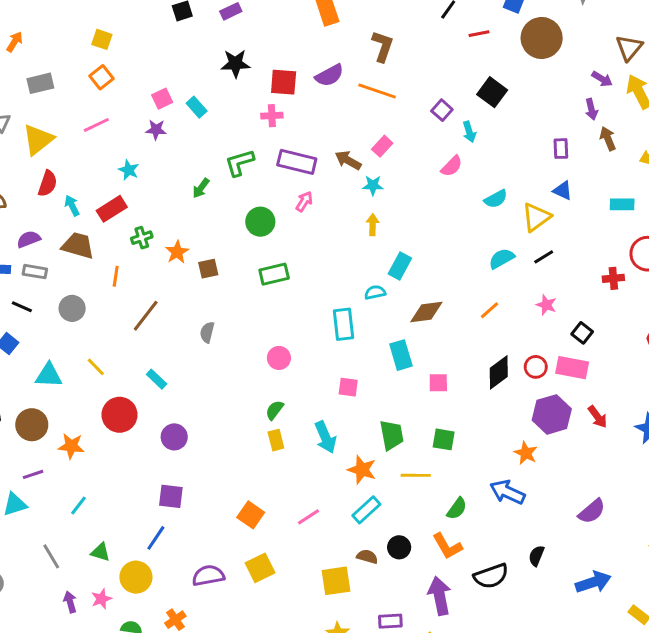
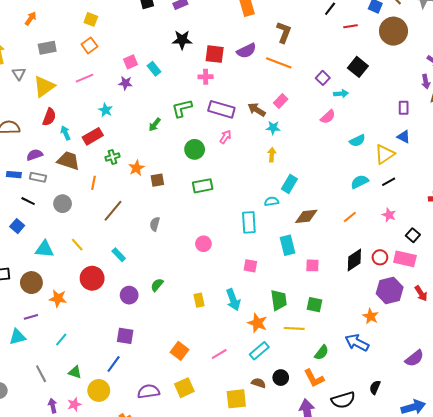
cyan arrow: (469, 132) -> (341, 94), turned -80
green semicircle: (275, 410) -> (157, 285), moved

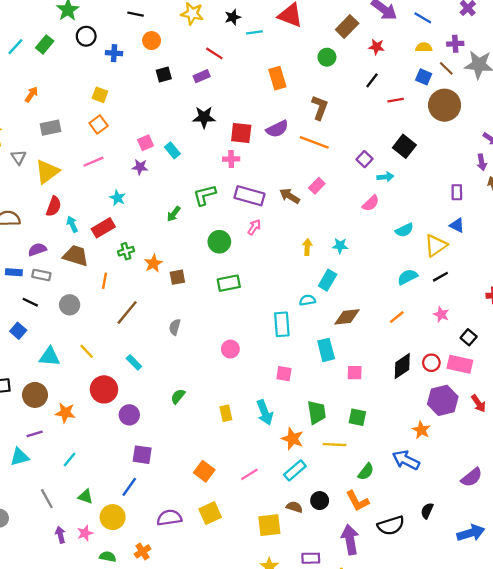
cyan star: (273, 128) -> (340, 246), moved
purple circle: (129, 295) -> (129, 415), moved

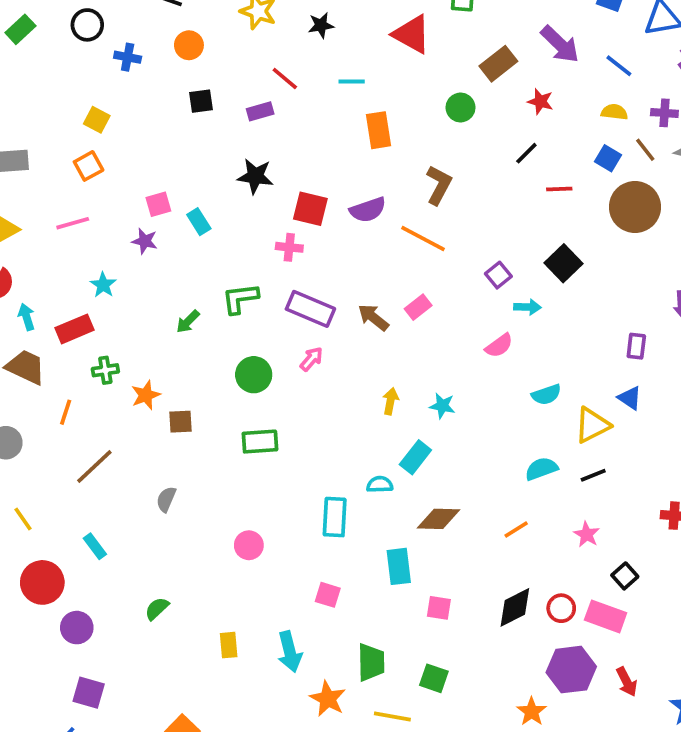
cyan line: (254, 32) -> (352, 81), moved

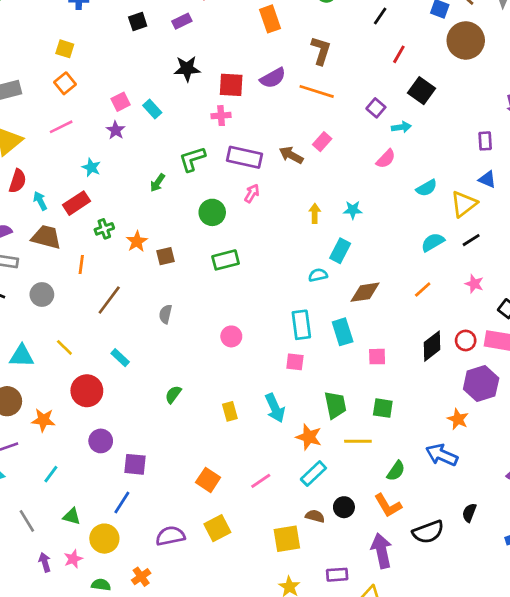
red line: (559, 189) -> (399, 54), moved, turned -48
purple star: (145, 241) -> (116, 130), turned 30
cyan rectangle: (335, 517) -> (301, 325), moved
purple circle: (77, 628) -> (101, 441), moved

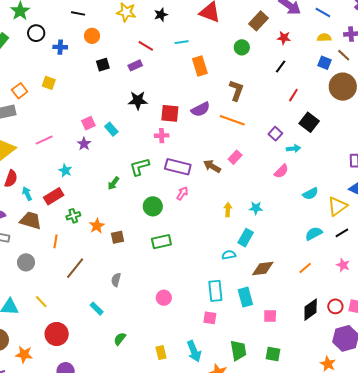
orange square: (65, 83) -> (20, 91), moved
cyan rectangle: (120, 358) -> (97, 309), moved

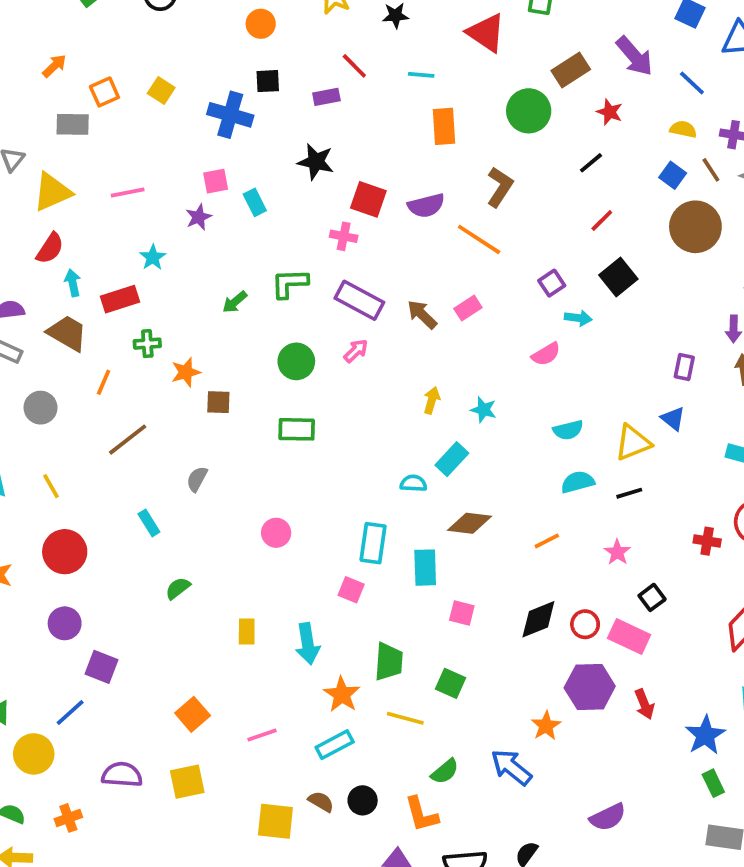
blue cross: (60, 47) -> (230, 115), moved, size x1.6
green circle: (242, 47) -> (529, 111), size x1.5
cyan semicircle: (310, 194) -> (568, 430), moved

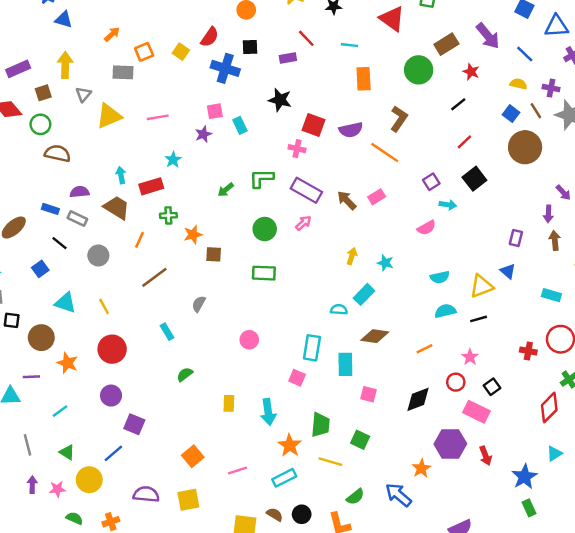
red semicircle: (50, 248) -> (210, 37), moved
red circle: (585, 624) -> (456, 382), moved

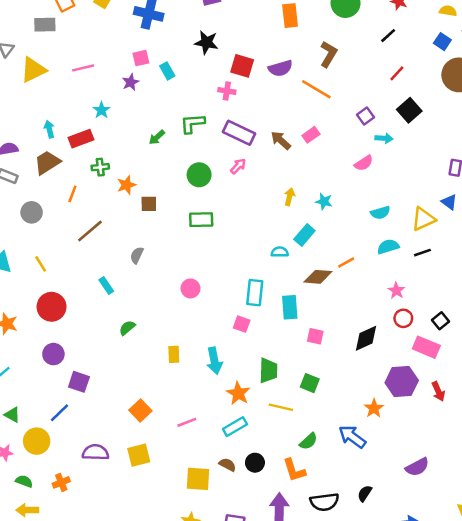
brown trapezoid: (117, 208) -> (47, 162), turned -60
orange line: (425, 349) -> (346, 263), moved
pink star: (470, 357) -> (396, 291), moved

